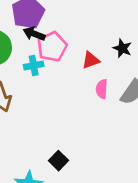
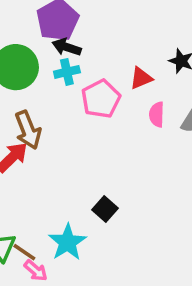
pink pentagon: (52, 47) -> (101, 99), moved
cyan cross: (34, 66) -> (67, 72), moved

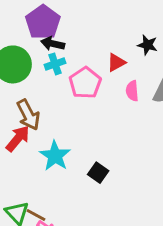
cyan star: (67, 242) -> (55, 156), moved

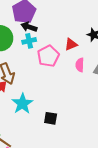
black square: (98, 173) -> (51, 118), turned -32

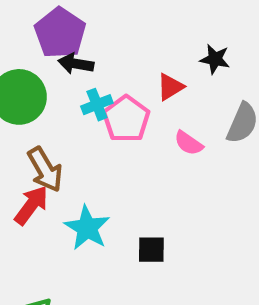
cyan cross: (29, 41) -> (97, 105), moved
pink semicircle: (80, 65) -> (189, 143), moved, turned -48

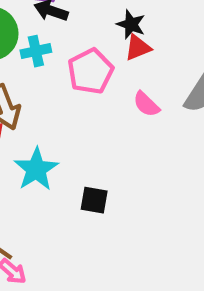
black star: (215, 59) -> (131, 24), moved
cyan cross: (97, 105) -> (36, 51), moved

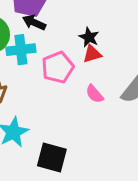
cyan cross: (36, 51) -> (21, 50), size x1.4
black square: (94, 200) -> (52, 158), size x1.5

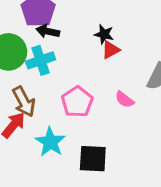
pink pentagon: (58, 67) -> (77, 102), moved
pink semicircle: (95, 94) -> (124, 99), moved

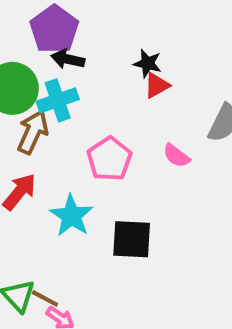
brown arrow: (24, 102) -> (33, 132), moved, turned -128

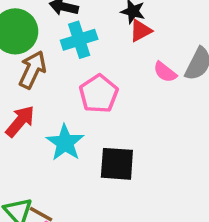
cyan cross: (58, 100) -> (79, 40), moved
pink semicircle: (176, 156) -> (165, 72), moved

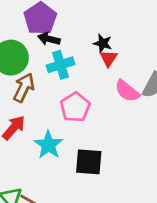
red triangle: (141, 31) -> (109, 58), turned -30
pink semicircle: (165, 72) -> (127, 91), size x1.4

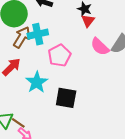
cyan cross: (61, 65) -> (38, 34), moved

